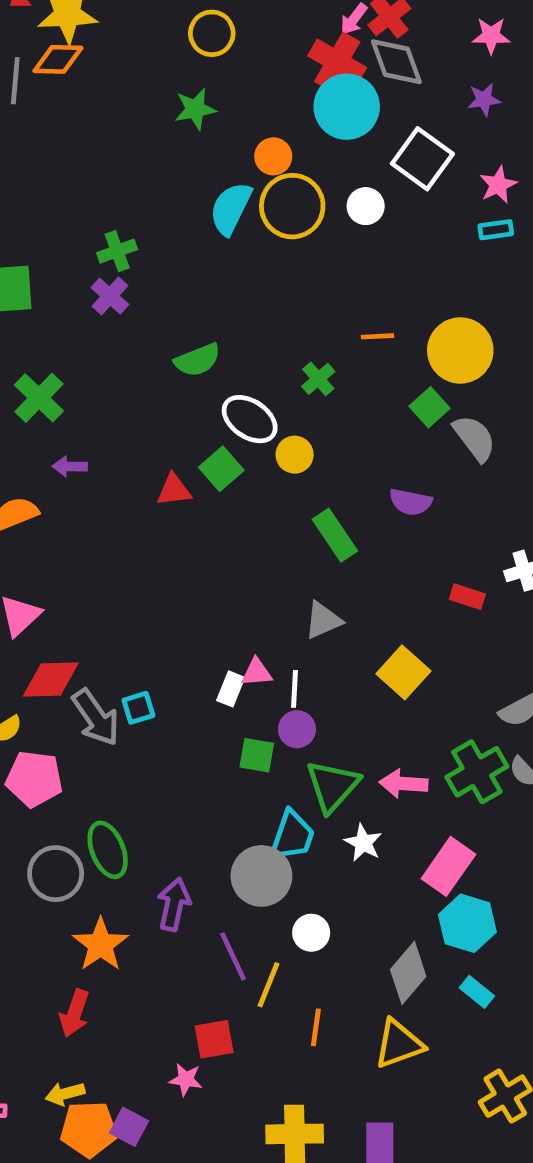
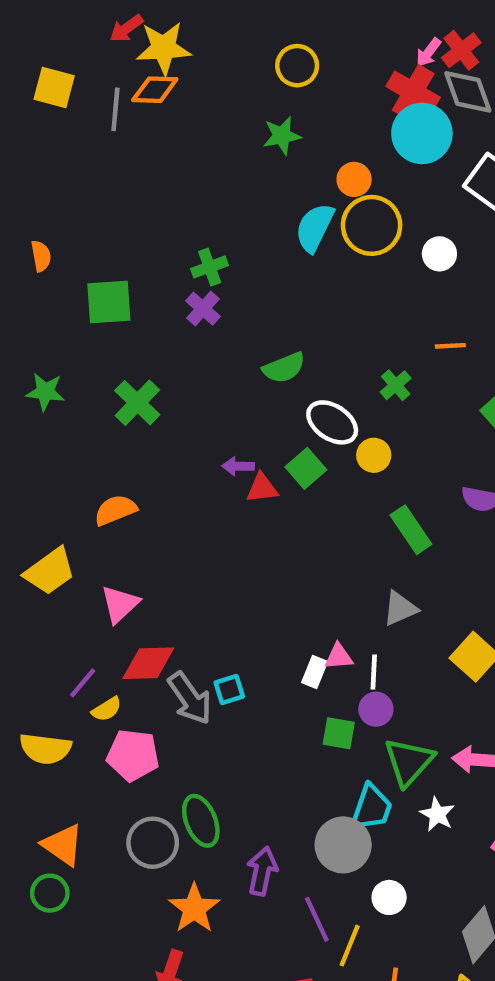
white circle: (366, 206) -> (439, 254), moved
purple arrow: (70, 466) -> (238, 466), moved

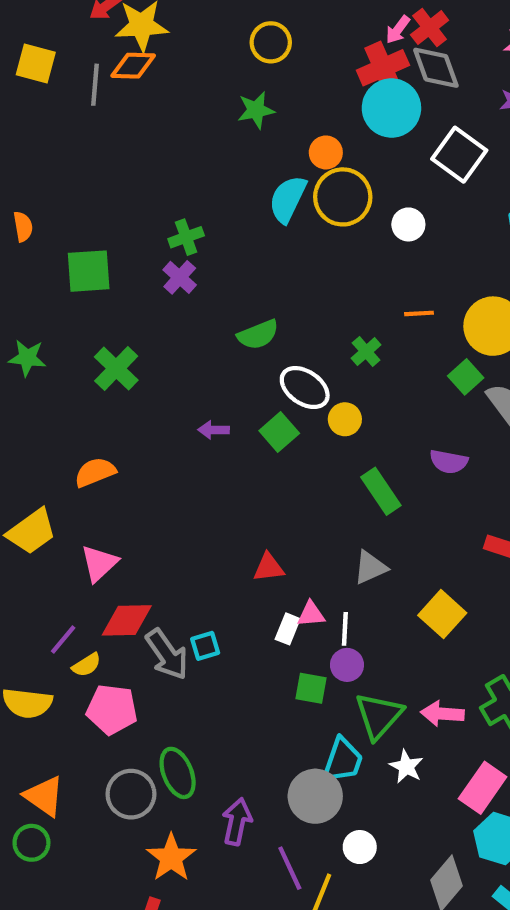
red cross: (413, 92) -> (383, 68), turned 36
red triangle: (262, 488) -> (269, 568), moved

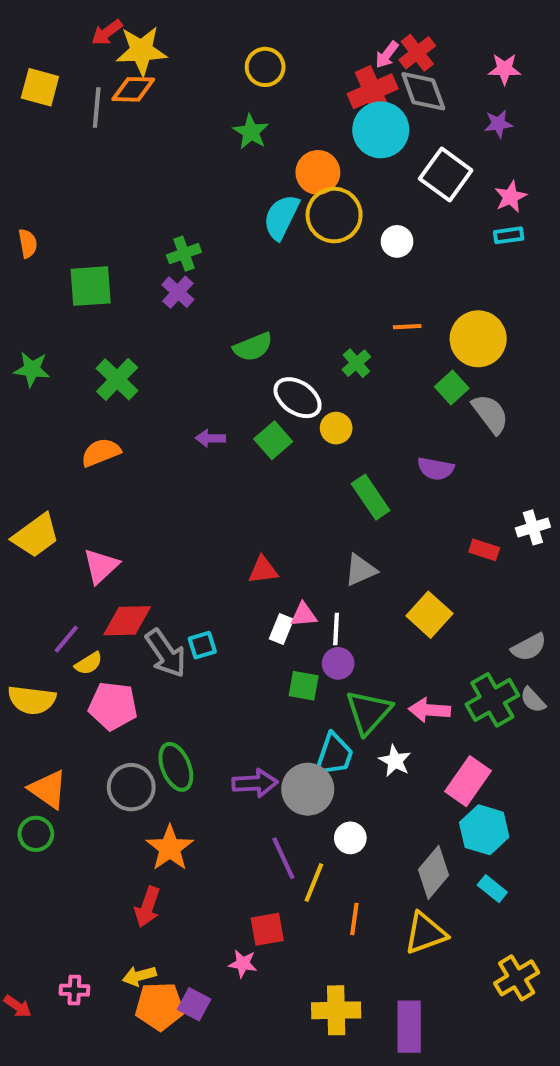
green star: (256, 110) -> (251, 132), turned -30
orange circle: (326, 152) -> (318, 172), size x1.4
orange semicircle: (95, 472) -> (101, 452), moved
purple arrow: (237, 822) -> (255, 783), moved, turned 75

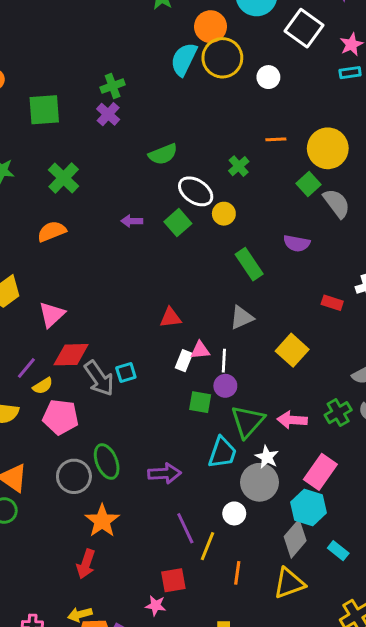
green cross: (492, 700) -> (338, 413), size x0.7
gray circle: (308, 789) -> (259, 482), moved
cyan hexagon: (484, 830) -> (308, 508), moved

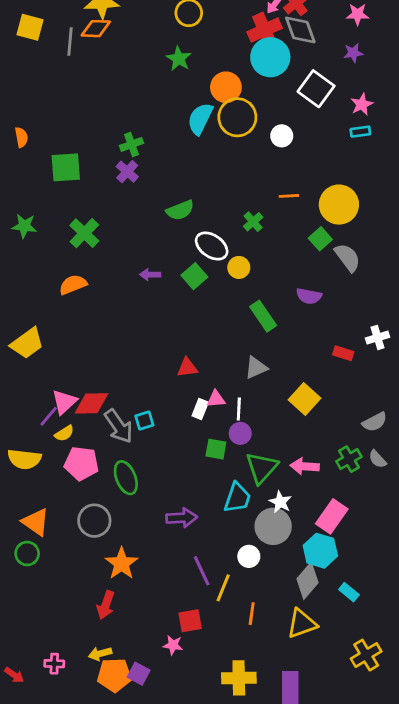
pink triangle: (52, 315) -> (64, 402), moved
green ellipse: (107, 462) -> (126, 478), moved

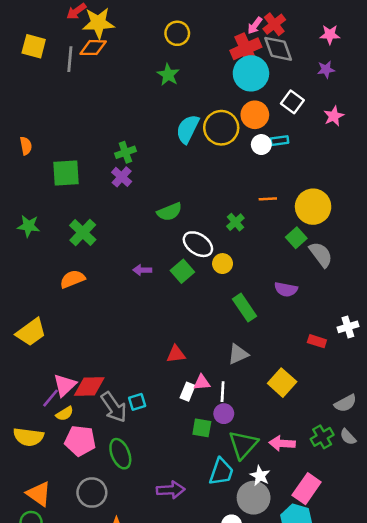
orange circle: (226, 87) -> (255, 115), moved
white square: (316, 89) -> (292, 102), size x0.7
cyan rectangle: (360, 132) -> (279, 141), moved

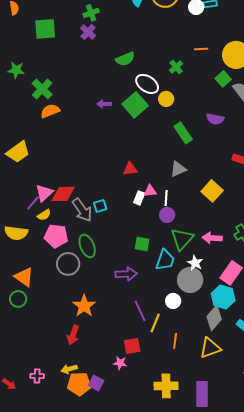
green cross: (83, 232) -> (42, 89), moved
green square: (182, 271) -> (135, 105), size x1.4
green square: (202, 428) -> (142, 244), moved
gray circle: (92, 493) -> (68, 264), moved

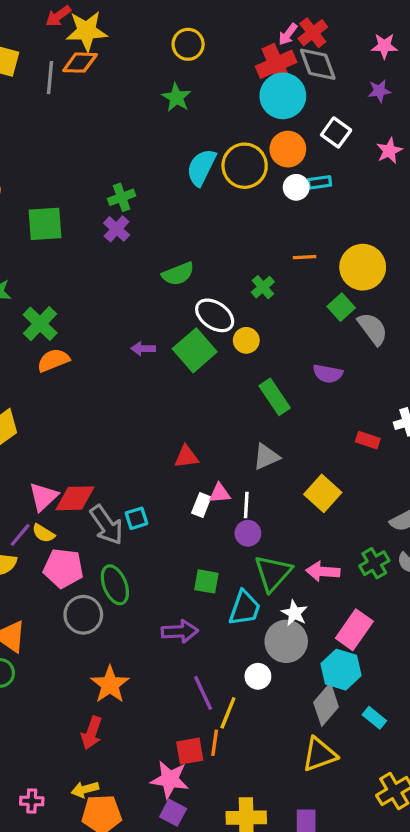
purple line: (33, 203) -> (20, 535), moved
yellow semicircle: (44, 215) -> (43, 533), turned 64
orange line: (175, 341) -> (215, 743), moved
pink star: (120, 363) -> (170, 779), size x1.6
purple square: (96, 383) -> (173, 813), moved

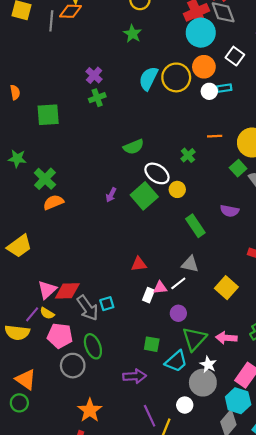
purple cross: (117, 229) -> (94, 75), moved
purple arrow: (143, 349) -> (111, 195), turned -64
gray triangle: (266, 457) -> (190, 264), turned 36
white line: (246, 505) -> (178, 283), moved, turned 49
cyan trapezoid: (245, 608) -> (176, 361), turned 30

